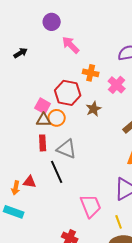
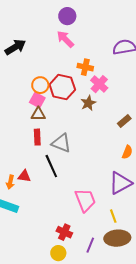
purple circle: (52, 22) -> (67, 16), moved
black arrow: (21, 53) -> (15, 47), size x1.5
pink cross: (117, 85) -> (99, 84), moved
orange circle: (57, 118) -> (40, 85), moved

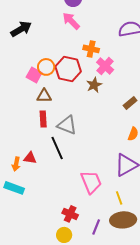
pink square: (37, 100) -> (34, 75), moved

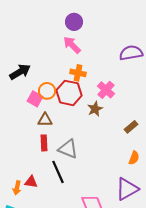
black arrow: (21, 29) -> (20, 72), moved
orange cross: (91, 49) -> (78, 73), moved

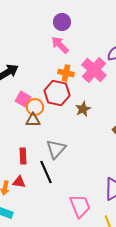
pink cross: (106, 90) -> (94, 70), moved, size x1.4
orange circle: (47, 91) -> (35, 107), moved
red rectangle: (44, 143) -> (23, 156), moved
gray triangle: (68, 149) -> (56, 149), turned 50

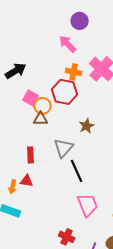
purple circle: (62, 22) -> (80, 21), moved
brown star: (83, 109) -> (87, 126), moved
black line: (46, 172) -> (77, 171), moved

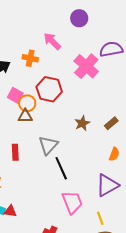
purple circle: (80, 21) -> (79, 18), moved
orange cross: (74, 72) -> (30, 58), moved
brown star: (87, 126) -> (82, 123), moved
red triangle: (27, 181) -> (10, 211), moved

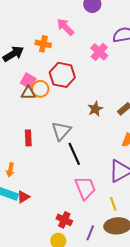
pink cross: (86, 66) -> (99, 52), size x0.7
brown triangle: (25, 116) -> (28, 93), moved
red triangle: (10, 211) -> (23, 197), turned -40

